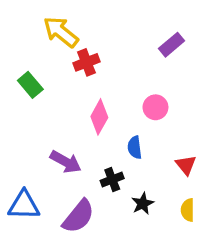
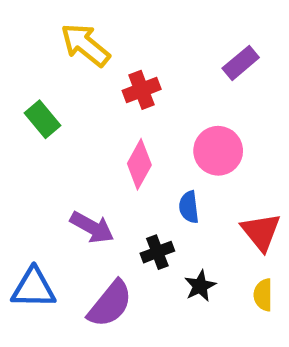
red cross: (86, 62) -> (142, 90), moved
pink circle: (155, 107) -> (218, 151), size x1.4
red triangle: (186, 165) -> (261, 232), size x1.4

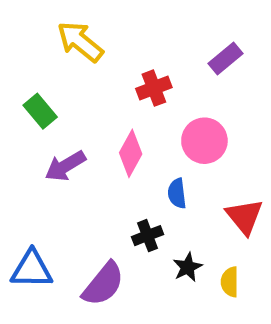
red cross: (142, 90) -> (154, 88), moved
purple arrow: (92, 227) -> (65, 166), moved, turned 120
yellow semicircle: (263, 295) -> (230, 282), moved

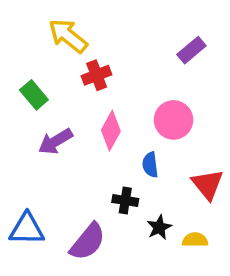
red cross: (154, 88) -> (97, 75), moved
black cross: (148, 236) -> (125, 200), turned 30
yellow semicircle: (230, 282) -> (195, 240), turned 90

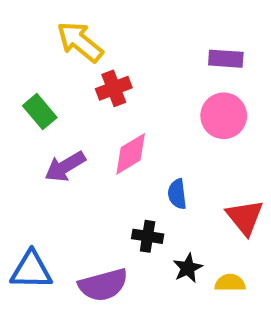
purple rectangle: (191, 50) -> (226, 59), turned 44
pink circle: (174, 120) -> (224, 116), moved
pink diamond: (111, 131) -> (131, 154), turned 30
purple semicircle: (88, 242) -> (103, 285), turned 36

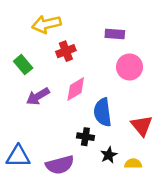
yellow arrow: (80, 42) -> (46, 24), turned -52
purple rectangle: (226, 59) -> (115, 34), moved
blue semicircle: (177, 194) -> (103, 112), size x1.6

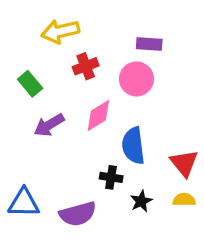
pink circle: (130, 67) -> (136, 79), moved
yellow semicircle: (133, 164) -> (184, 200), moved

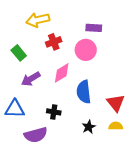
black cross: (111, 177) -> (54, 112), moved
blue triangle: (24, 203) -> (15, 109), moved
purple semicircle: (78, 214) -> (36, 135), moved

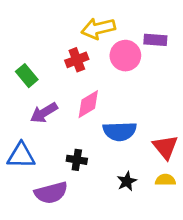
yellow arrow: (38, 20) -> (98, 28), moved
purple rectangle: (94, 28) -> (155, 40), moved
pink circle: (86, 50) -> (125, 56), moved
blue semicircle: (84, 92) -> (120, 131), turned -85

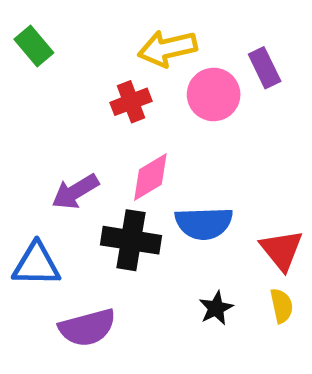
purple rectangle: (155, 40) -> (265, 68), turned 60
green rectangle: (27, 76) -> (34, 46), moved
black cross: (77, 160) -> (131, 240), moved, size x1.6
yellow semicircle: (165, 180) -> (282, 306), turned 78

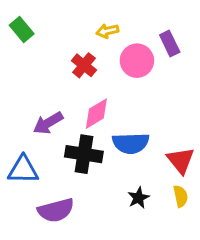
yellow arrow: (167, 48) -> (107, 31), size x0.6
red cross: (131, 102) -> (84, 65), turned -30

